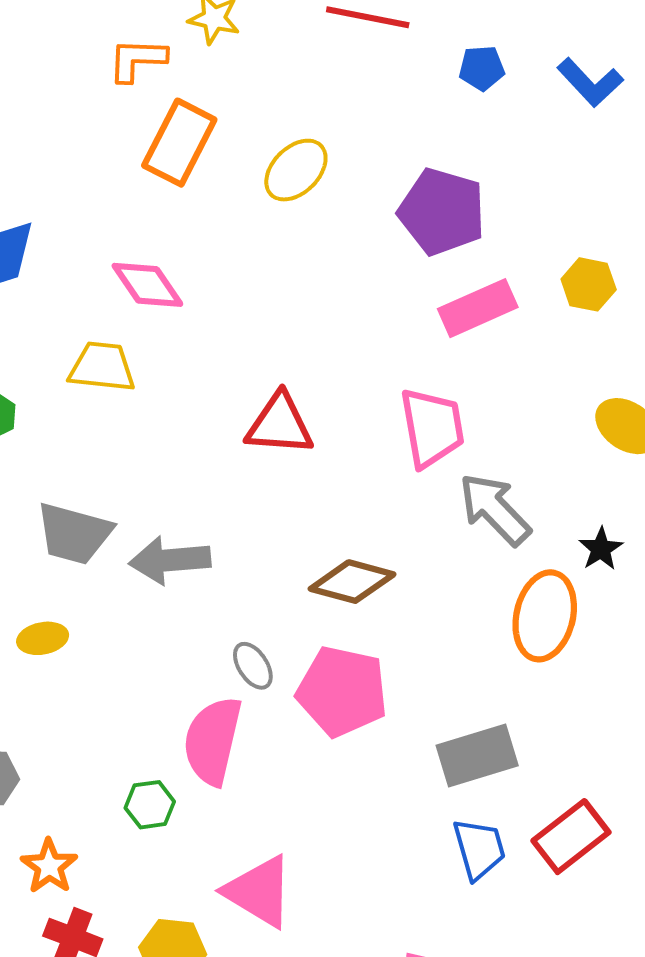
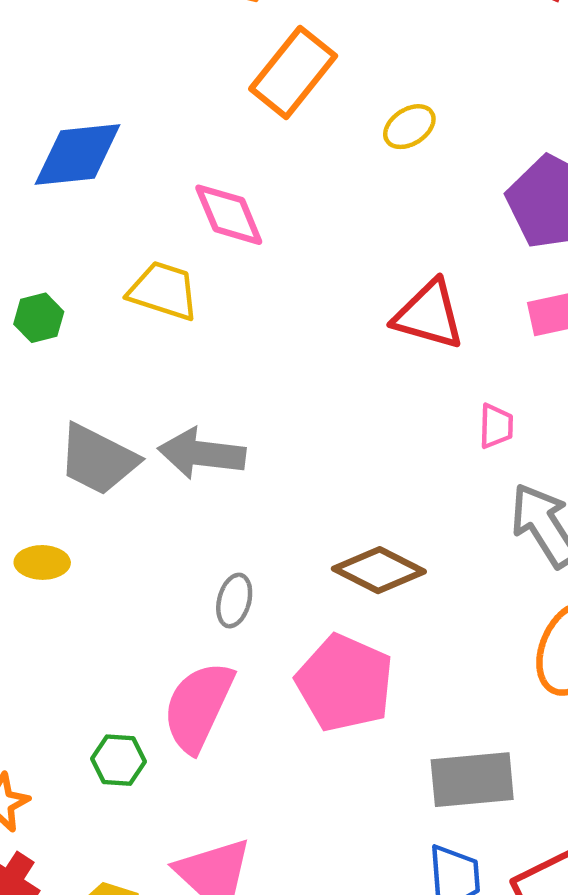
yellow ellipse: (296, 170) -> (409, 127), size x0.7
red triangle: (280, 424) -> (429, 315), moved
pink trapezoid: (432, 428) -> (496, 426), size x0.5
gray arrow: (170, 560) -> (202, 454), moved
gray ellipse: (253, 666) -> (234, 601), moved, turned 36

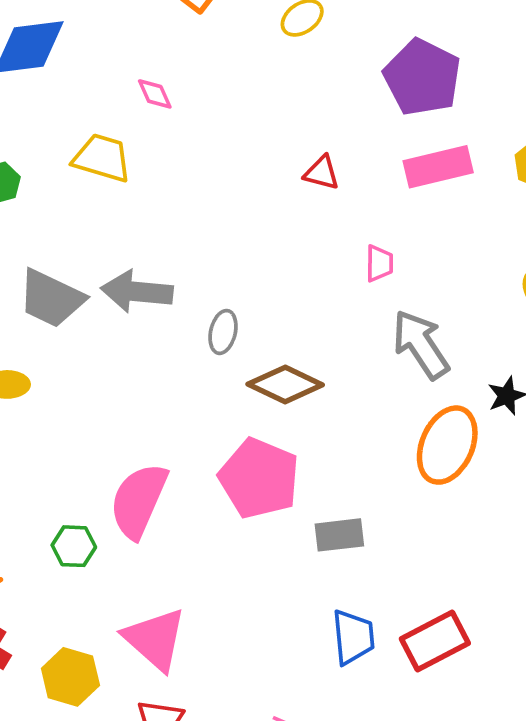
pink diamond: (229, 215) -> (155, 94), size x0.6
red triangle: (429, 315) -> (322, 173), size x0.6
gray ellipse: (234, 601) -> (223, 332), moved
gray rectangle: (472, 780) -> (339, 535), moved, size x0.7

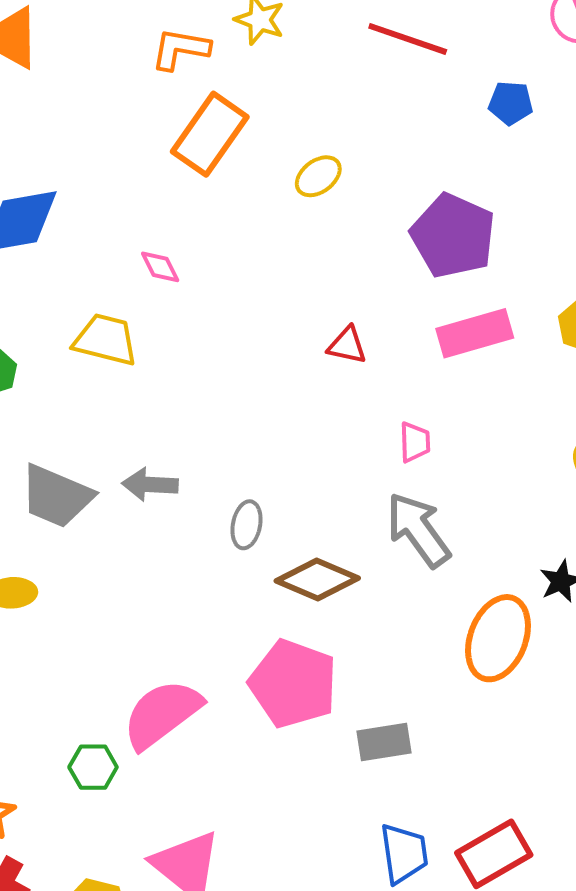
gray arrow: (137, 292) -> (150, 485), size x0.7
gray arrow: (421, 344) -> (418, 530), moved
pink semicircle: (139, 501) -> (162, 714), turned 32

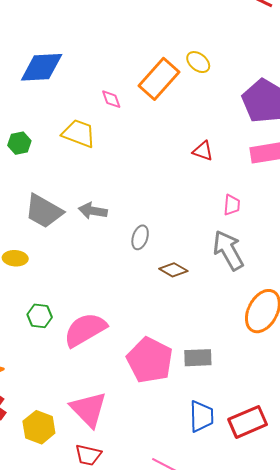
orange rectangle: (210, 134) -> (159, 79), moved
yellow ellipse: (318, 176) -> (198, 62), turned 70
brown diamond: (317, 579) -> (173, 270), size x0.7
pink pentagon: (293, 684) -> (150, 360), moved
green hexagon: (93, 767) -> (40, 316), moved

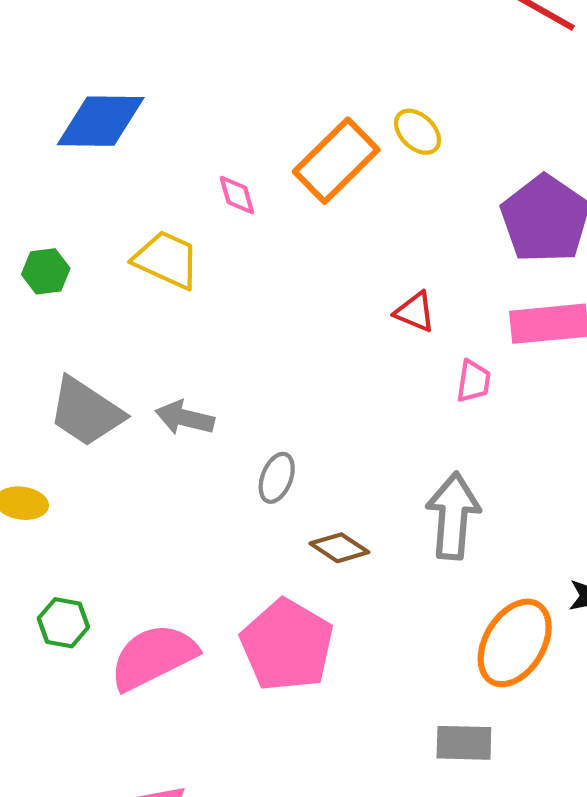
pink trapezoid: (232, 205) -> (473, 381), moved
gray arrow: (228, 250) -> (453, 516), turned 30
gray rectangle: (198, 358) -> (464, 743), moved
pink pentagon: (150, 360) -> (287, 645), moved

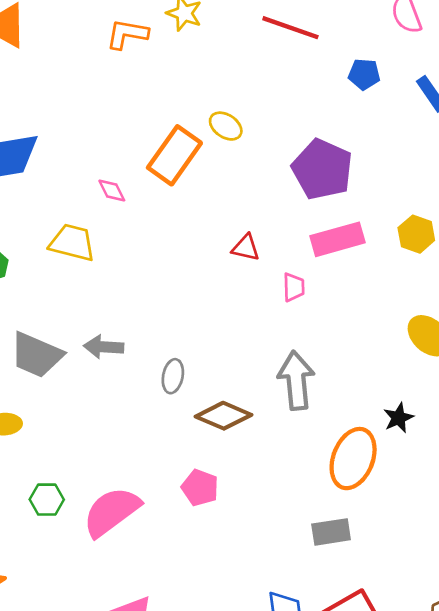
brown diamond: (339, 548) -> (224, 416), size x1.4
pink pentagon: (287, 645) -> (200, 488), size x0.6

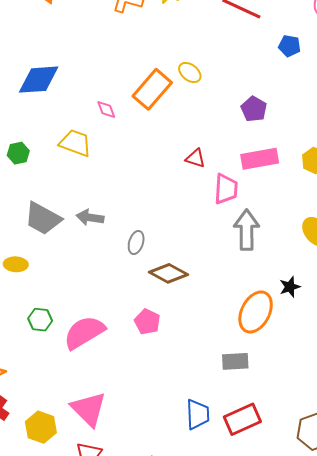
purple pentagon: (322, 169) -> (254, 109), size x0.6
pink trapezoid: (294, 287) -> (226, 189), size x1.5
gray arrow: (296, 380) -> (247, 230), moved

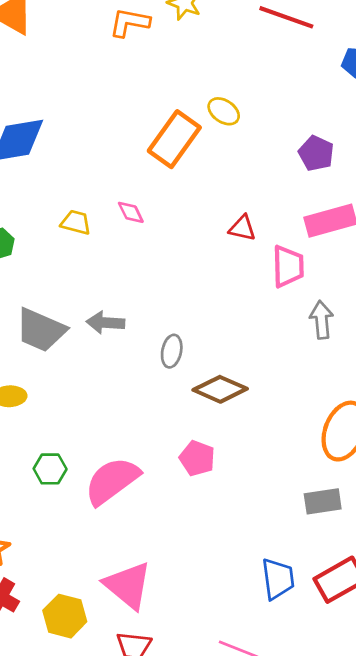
pink diamond: (106, 109) -> (131, 212), moved
yellow trapezoid: (75, 143) -> (76, 222), size x0.7
gray arrow: (247, 230) -> (321, 320), size x0.7

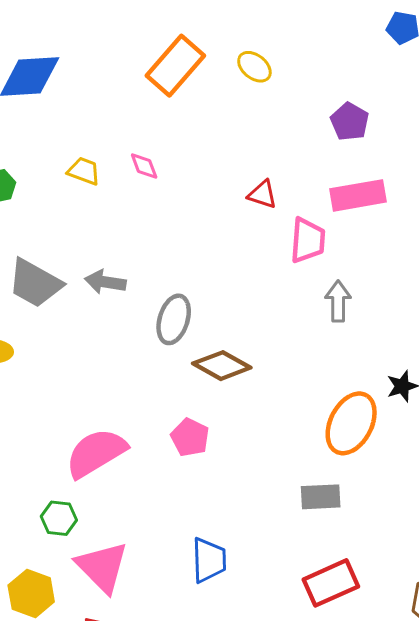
orange rectangle: (174, 139) -> (175, 66), moved
gray ellipse: (172, 351) -> (174, 319), size x1.4
green hexagon: (50, 469) -> (59, 518), moved
blue trapezoid: (278, 579) -> (209, 560), moved

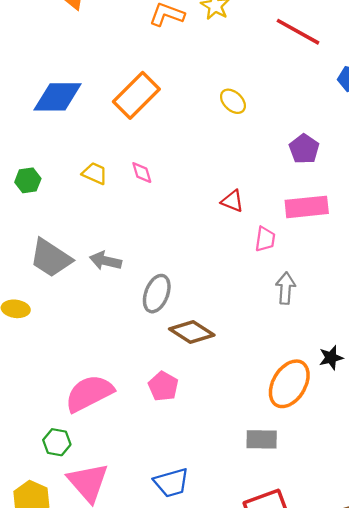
orange rectangle: (175, 66) -> (136, 95), moved
pink trapezoid: (308, 240) -> (265, 239), size x0.7
blue trapezoid: (209, 560) -> (171, 483), turned 72

